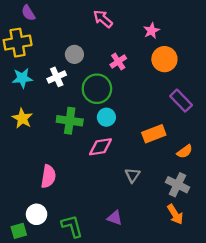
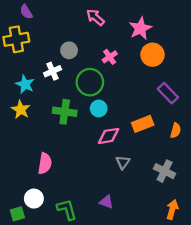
pink star: (151, 31) -> (140, 28), size x1.5
cyan star: (22, 78) -> (25, 84), moved, turned 30
pink diamond: (101, 147) -> (109, 136), moved
orange semicircle: (185, 152) -> (176, 130), moved, turned -40
orange arrow: (175, 214) -> (172, 210), moved, turned -132

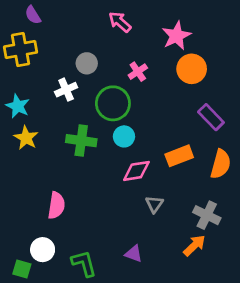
cyan star: (25, 84) -> (18, 106), moved
orange semicircle: (176, 130) -> (221, 164), size x1.5
orange arrow: (172, 210) -> (194, 245), moved, turned 30
green square: (17, 214) -> (22, 269), turned 32

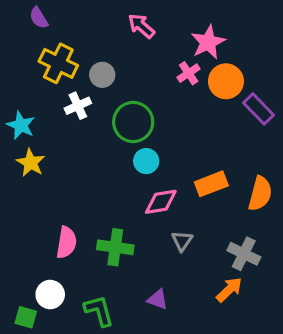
yellow cross: (20, 50) -> (58, 63), moved, turned 36
pink cross: (138, 72) -> (189, 73), moved
purple rectangle: (211, 117) -> (259, 109), moved
green cross: (81, 141) -> (115, 247), moved

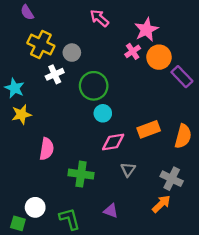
yellow star: (31, 163) -> (21, 114), turned 30
pink semicircle: (66, 242) -> (47, 149), moved

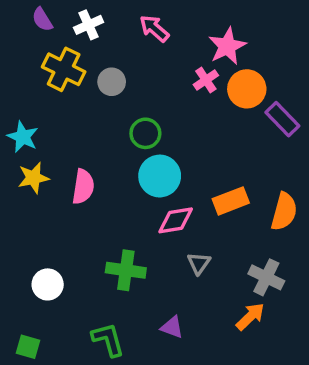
white cross: (55, 74) -> (89, 25), moved
green circle: (94, 86) -> (145, 133), size x0.7
cyan circle: (103, 113) -> (160, 176), size x1.5
pink semicircle: (47, 149) -> (83, 187), moved
white circle: (35, 207) -> (48, 284), moved

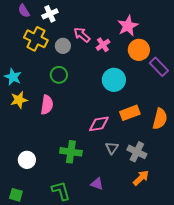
pink arrow: (154, 28) -> (82, 35), moved
pink cross: (206, 80) -> (103, 45), moved
green circle: (145, 133) -> (59, 75), moved
cyan circle: (160, 176) -> (114, 80), moved
gray cross: (266, 277) -> (137, 152), moved

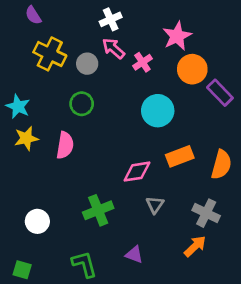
white cross: (50, 14) -> (111, 19), moved
green cross: (71, 152) -> (98, 210), turned -30
gray cross: (137, 152) -> (206, 213), moved

